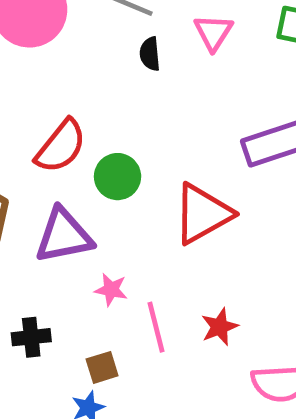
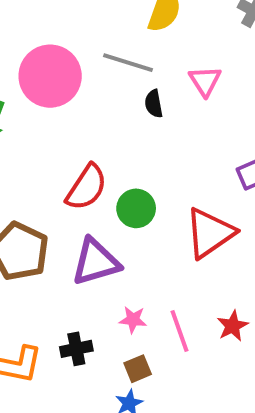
pink star: (111, 290) -> (133, 320), moved

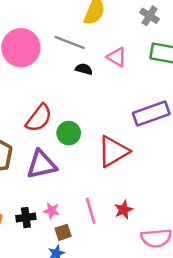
pink triangle: (205, 81) -> (117, 57), turned -30
black semicircle: (154, 104) -> (84, 69), turned 112
pink star: (133, 320) -> (51, 211), moved

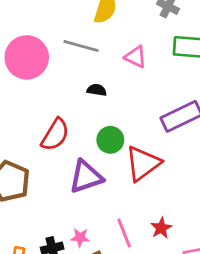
black semicircle: (84, 69) -> (97, 90), moved
green circle: (69, 133) -> (110, 140), moved
purple triangle: (41, 164) -> (86, 177), moved

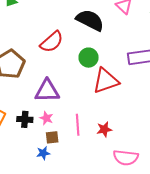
black semicircle: (97, 90) -> (90, 20), size x2.0
purple triangle: (86, 177) -> (47, 91), moved

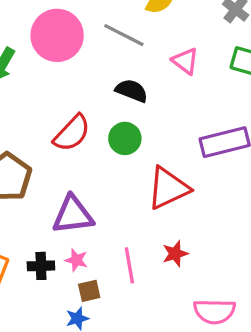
black semicircle: (90, 20) -> (132, 91), size x0.7
green circle: (89, 58) -> (125, 138), moved
red star: (104, 129) -> (175, 254), moved

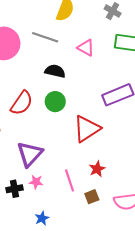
purple triangle: (73, 215) -> (30, 154), turned -32
brown square: (89, 291) -> (92, 197), moved

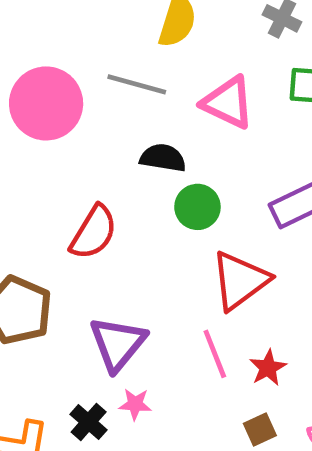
pink triangle: (86, 48) -> (228, 103), size x1.4
green circle: (55, 102) -> (197, 207), moved
pink line: (70, 180) -> (215, 354), moved
black cross: (14, 189) -> (89, 422), turned -35

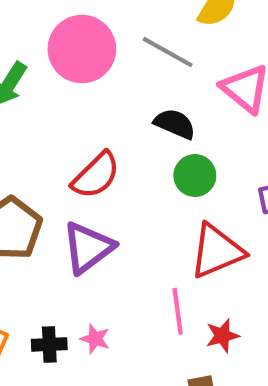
purple triangle: (118, 344) -> (88, 248), moved
black cross: (89, 422) -> (49, 344), turned 32

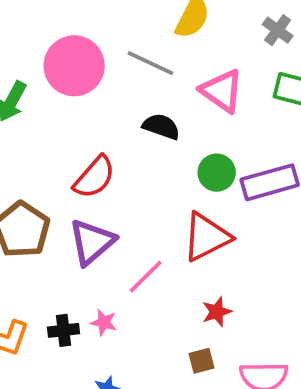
green circle: (195, 176) -> (217, 173), moved
pink line: (178, 311) -> (146, 276), moved, turned 57

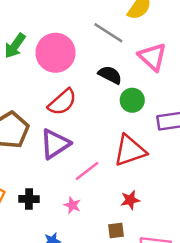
pink circle: (74, 66) -> (56, 53), moved
green circle: (217, 173) -> (132, 100), moved
pink star: (104, 322) -> (72, 205), moved

